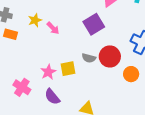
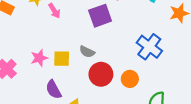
red circle: (110, 56) -> (101, 74), moved
purple semicircle: (52, 97) -> (53, 90), moved

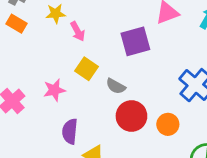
yellow square: (62, 59) -> (86, 69), moved, turned 30
purple semicircle: (53, 90) -> (70, 131), turned 30

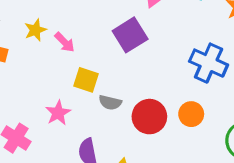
gray semicircle: (116, 86) -> (110, 102), moved

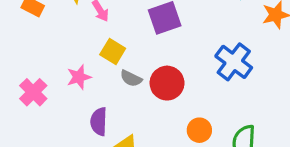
orange circle: (191, 114) -> (199, 130), moved
red circle: (149, 117) -> (167, 83), moved

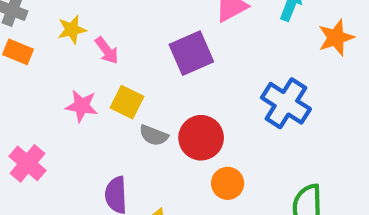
pink star: (79, 77) -> (82, 106), moved, turned 30
orange circle: (199, 130) -> (228, 183), moved

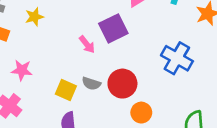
pink arrow: (107, 50) -> (87, 44), moved
yellow square: (127, 102) -> (66, 90), moved
pink star: (82, 106) -> (22, 70), moved

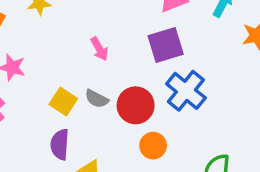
purple square: (113, 28) -> (166, 45), moved
blue cross: (177, 58) -> (186, 91), moved

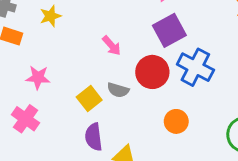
yellow square: (63, 102) -> (89, 98), turned 30
red circle: (136, 105) -> (152, 72), moved

